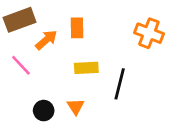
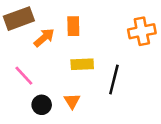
orange cross: (149, 33) -> (142, 31), turned -32
pink line: (21, 65) -> (24, 76), moved

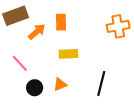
black line: (114, 79) -> (101, 83), moved
orange triangle: (72, 101) -> (60, 85), turned 40

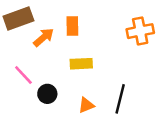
orange triangle: (60, 85) -> (86, 105), moved
black circle: (35, 88) -> (47, 94), moved

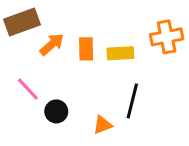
orange rectangle: (72, 26) -> (86, 49), moved
yellow rectangle: (81, 64) -> (120, 53), moved
black line: (120, 99) -> (132, 101), moved

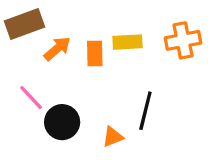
yellow rectangle: (120, 53) -> (127, 42), moved
black circle: (56, 111) -> (62, 122), size x1.4

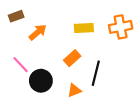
brown rectangle: (25, 24) -> (16, 16), size x0.6
orange rectangle: (95, 53) -> (72, 58), moved, turned 49

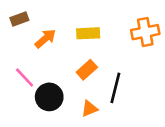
yellow rectangle: (84, 28) -> (88, 33), moved

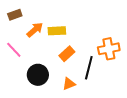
orange cross: (145, 32) -> (109, 49), moved
yellow rectangle: (88, 33) -> (57, 31), moved
pink line: (25, 77) -> (14, 50), moved

